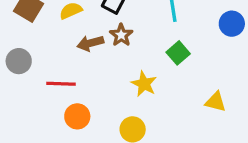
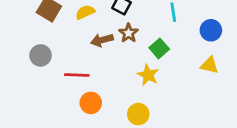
blue circle: (232, 24) -> (211, 30), moved
green square: (178, 53) -> (159, 48), moved
yellow triangle: (216, 102) -> (209, 65), moved

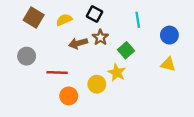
yellow circle: (138, 114) -> (97, 84), moved

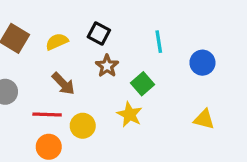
brown arrow: (78, 43) -> (63, 84), moved, turned -120
yellow triangle: (168, 64) -> (204, 119), moved
yellow circle: (97, 84) -> (83, 126), moved
orange circle: (69, 96) -> (49, 147), moved

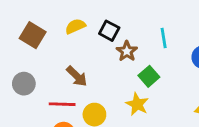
yellow semicircle: (57, 42) -> (75, 26), moved
brown star: (107, 66) -> (127, 51), moved

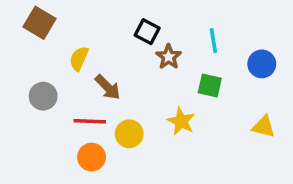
yellow semicircle: (75, 26) -> (79, 59), moved, turned -42
brown square: (33, 35) -> (40, 23), moved
green square: (149, 76) -> (210, 85), moved, turned -36

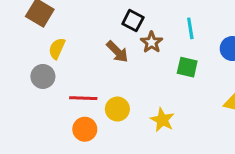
yellow semicircle: (79, 59) -> (57, 49), moved
brown arrow: (108, 87) -> (117, 52), moved
yellow star: (181, 121) -> (162, 120), moved

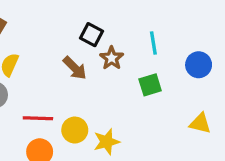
green square: (187, 67) -> (150, 85), turned -30
yellow star: (162, 120) -> (107, 142), moved, turned 30

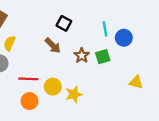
brown star: (112, 58) -> (82, 56), moved
blue circle: (199, 65) -> (124, 38), moved

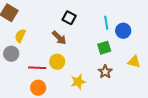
brown star: (82, 56) -> (105, 72), moved
yellow triangle: (136, 82) -> (134, 62), moved
yellow circle: (53, 87) -> (57, 62), moved

